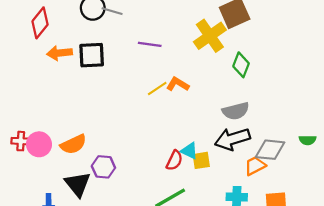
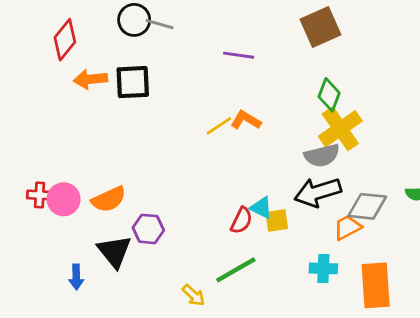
yellow cross: (210, 36) -> (340, 129), moved
purple line: (150, 44) -> (239, 55), moved

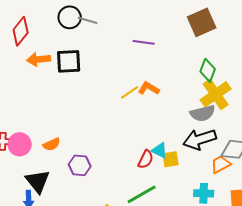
orange semicircle: (109, 199) -> (52, 144), size x0.7
black triangle: (114, 252) -> (38, 181), moved

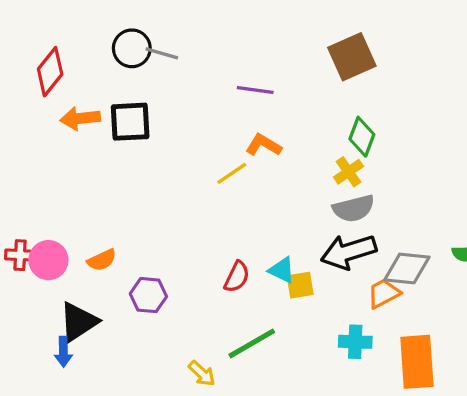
orange L-shape: (149, 88) -> (264, 145), moved
yellow cross: (216, 94) -> (349, 172), moved, size x0.6
red semicircle: (146, 159) -> (237, 277), moved
black triangle: (38, 181) -> (78, 322), turned 36

